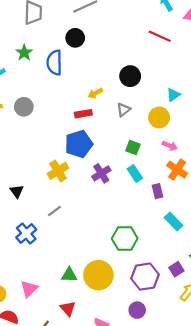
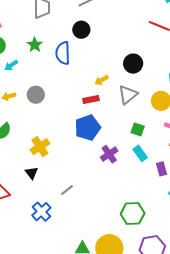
gray triangle: (123, 110) -> (128, 95), size x1.5
yellow cross: (58, 171) -> (40, 147), moved

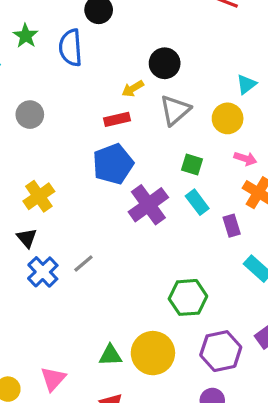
black circle: (133, 64) -> (165, 63), moved
purple cross: (109, 154) -> (148, 205), size x1.4
blue cross: (41, 212) -> (43, 272), moved

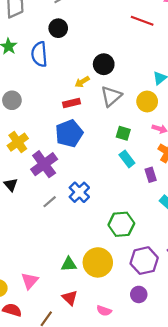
yellow cross: (39, 196) -> (18, 142), moved
purple cross: (148, 205) -> (44, 164), moved
blue cross: (43, 272) -> (79, 192), moved

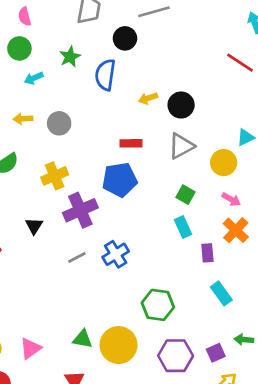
black circle: (58, 28) -> (125, 38), moved
yellow arrow: (82, 82) -> (148, 98), moved

